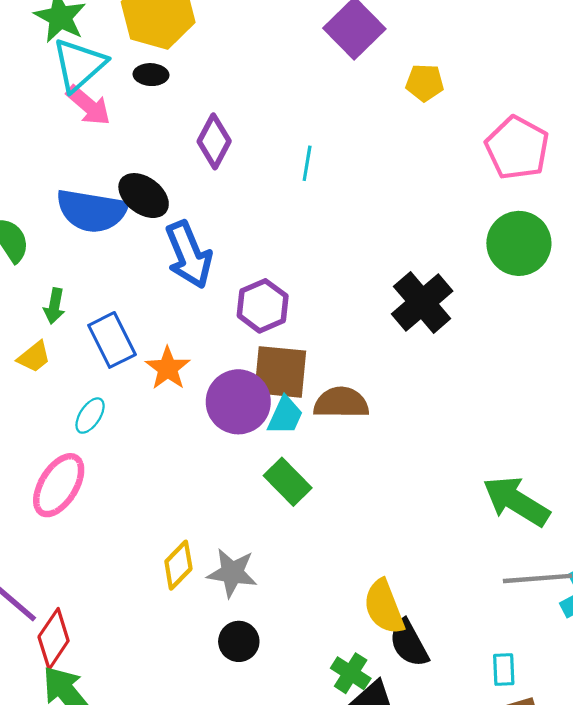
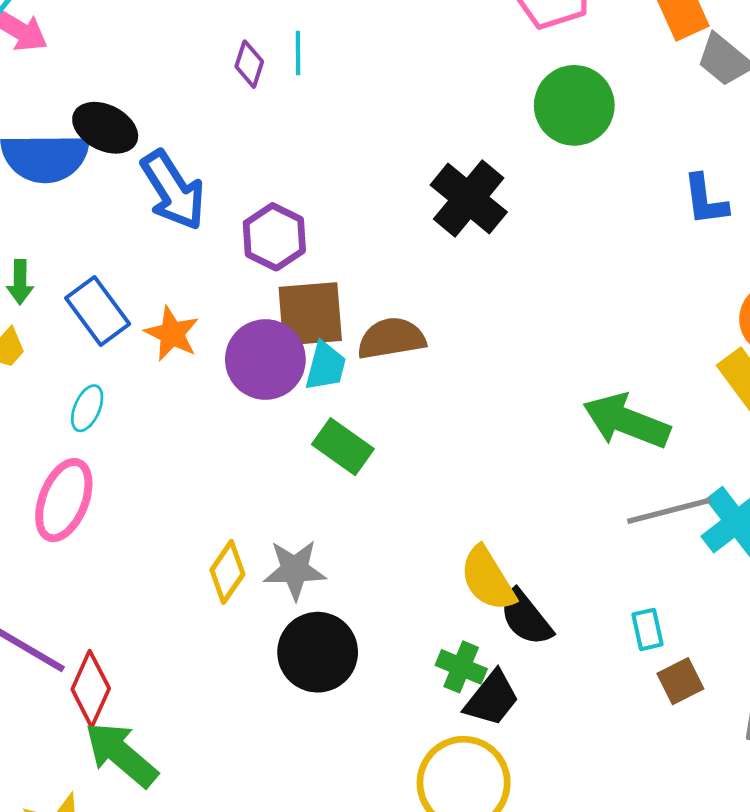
purple diamond: (214, 141) -> (249, 64), moved, size x0.7
black circle: (239, 641) -> (318, 652), size x1.6

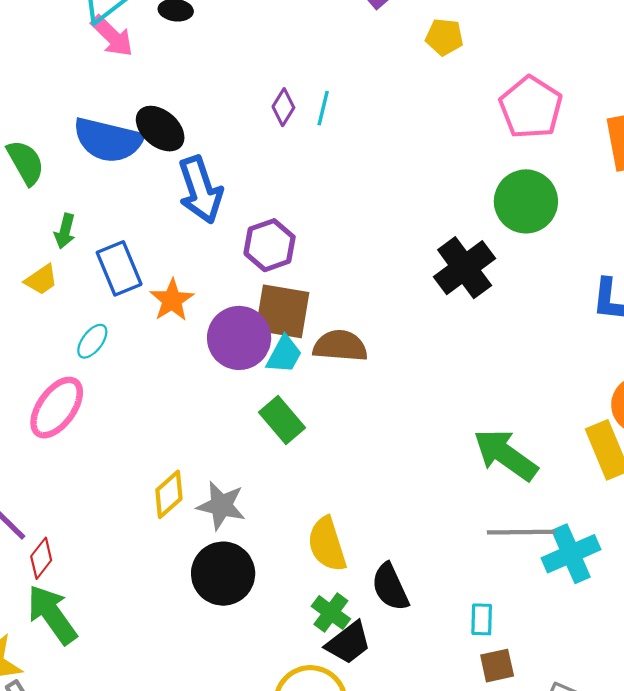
black cross: (469, 199) -> (465, 268), moved
yellow semicircle: (488, 579) -> (327, 544), moved
red diamond: (91, 689) -> (41, 558), size x0.7

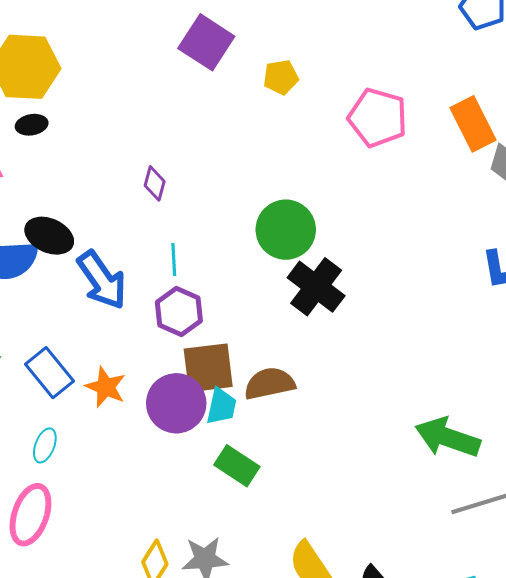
cyan line: (323, 108) -> (174, 260), moved
green circle: (526, 201) -> (286, 230), moved
black cross: (465, 268) -> (316, 287), moved

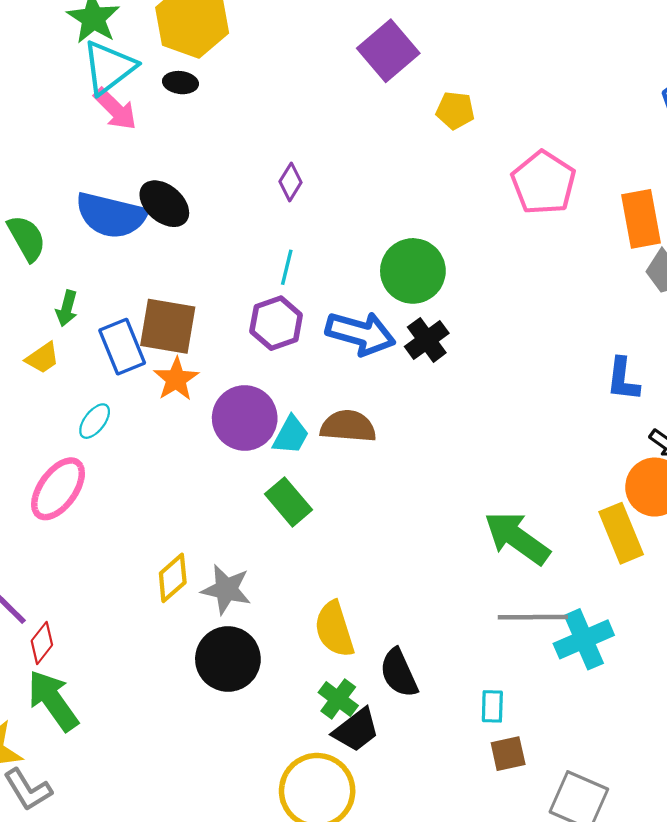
blue arrow: (102, 280) -> (361, 333), moved, turned -56
black cross: (316, 287) -> (427, 340), size x0.7
brown square: (208, 368) -> (168, 326), moved

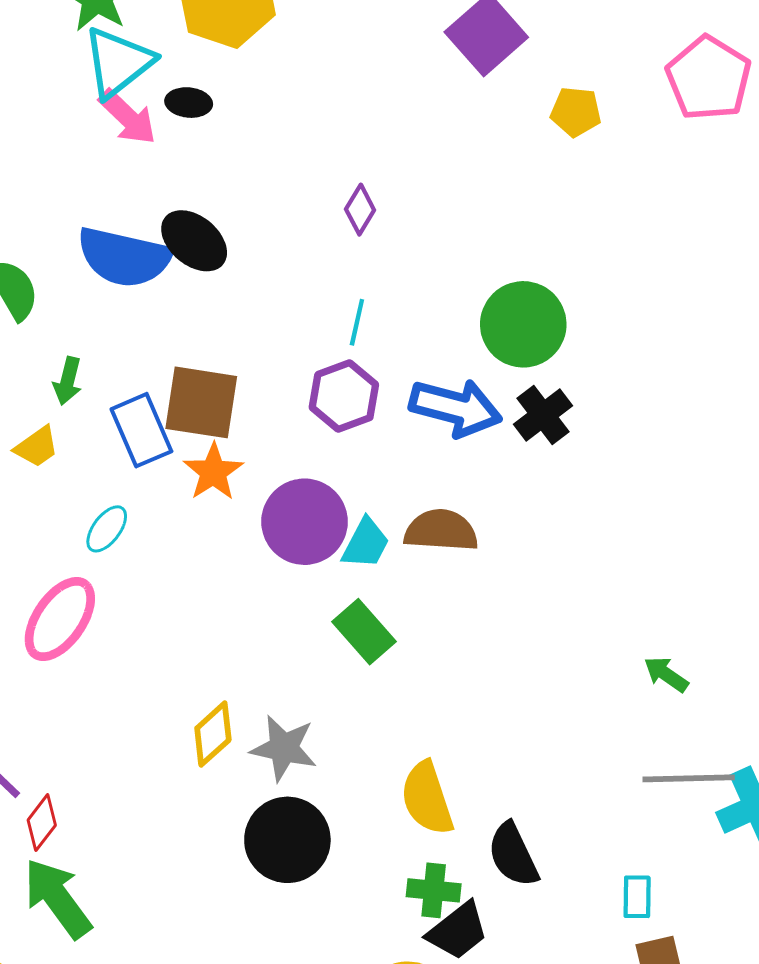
black ellipse: (180, 83) -> (189, 103), moved
pink pentagon: (544, 183) -> (709, 78), moved
green arrow: (517, 538) -> (666, 674), size x0.5
green cross: (338, 699) -> (434, 890), turned -30

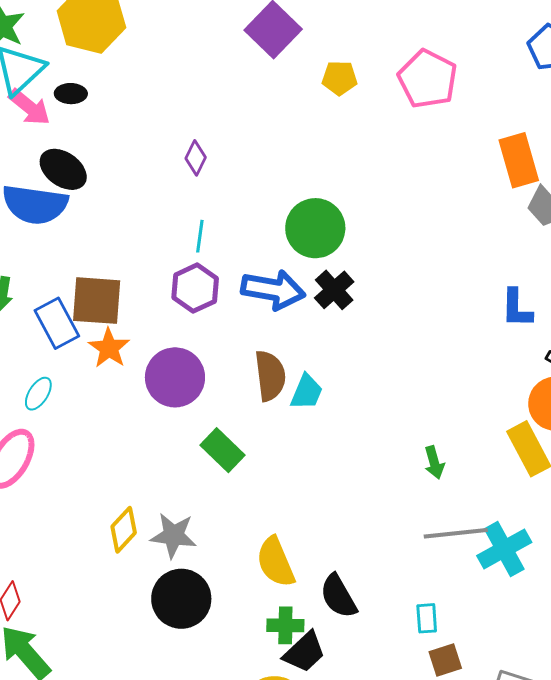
pink pentagon: (709, 78) -> (428, 79), moved
black ellipse: (194, 241) -> (63, 169), moved
brown semicircle: (441, 531) -> (270, 376), turned 84
cyan trapezoid: (366, 543) -> (307, 392), moved
green arrow: (666, 674) -> (434, 462), turned -136

